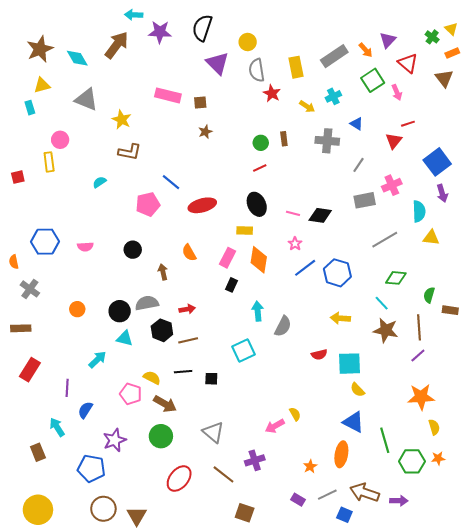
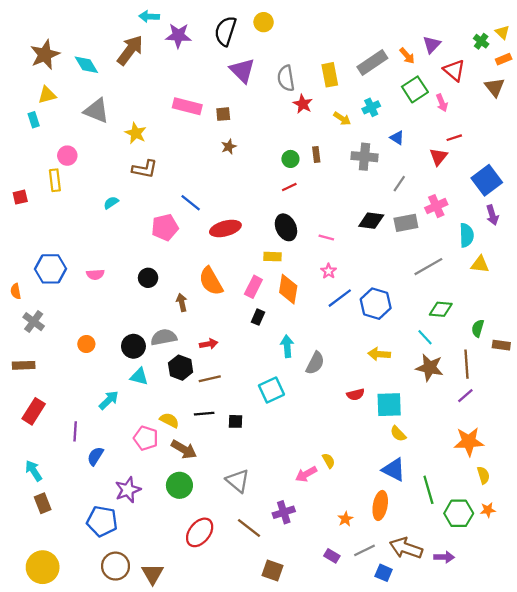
yellow circle: (248, 42) -> (264, 22), moved
black diamond: (320, 215) -> (371, 221), moved
orange semicircle: (189, 253) -> (211, 281), size x1.5
cyan arrow: (57, 427) -> (34, 471), moved

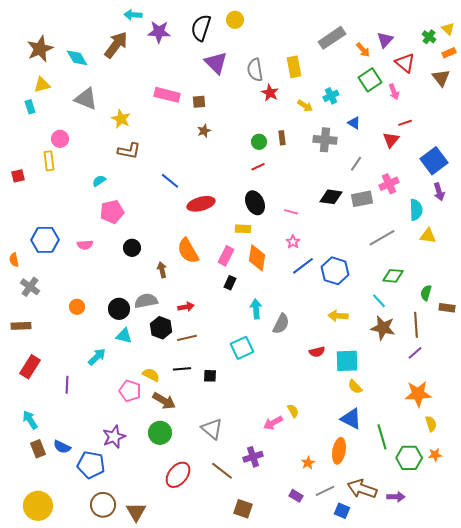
gray rectangle: (372, 63) -> (332, 38), moved
pink pentagon: (165, 227) -> (112, 212), moved
blue semicircle: (95, 456) -> (62, 447), moved, turned -96

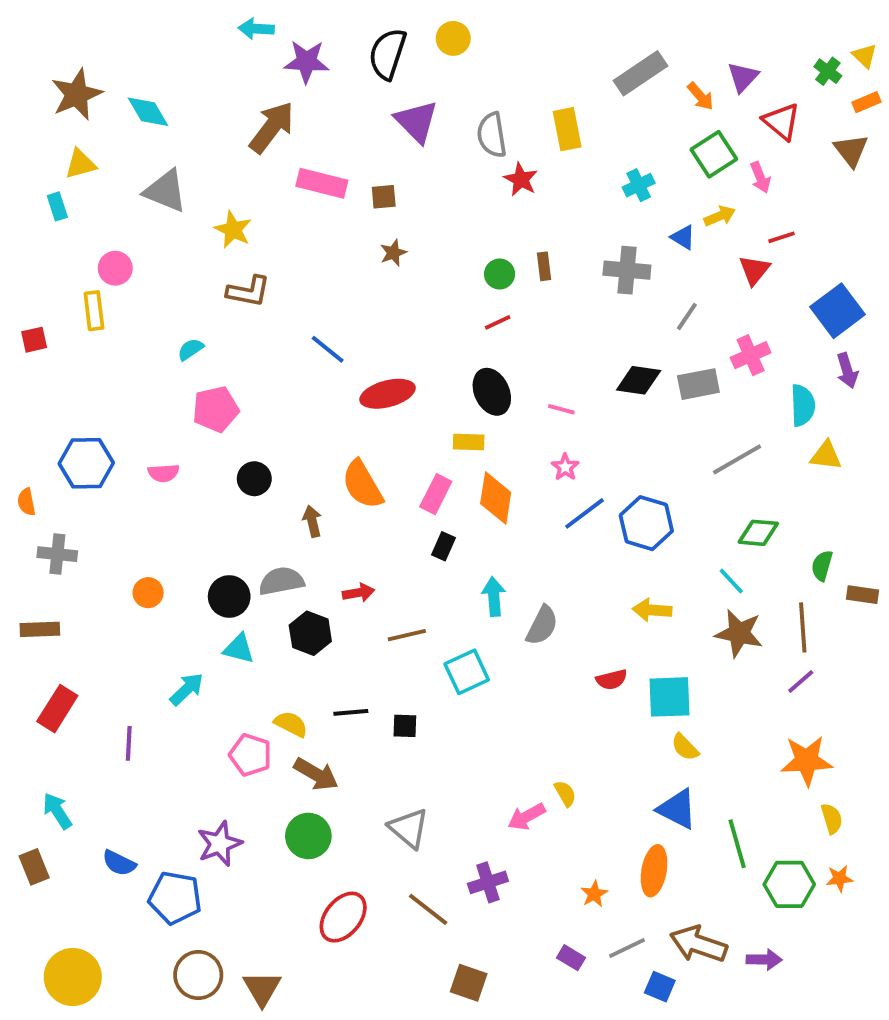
brown arrow: (116, 45) -> (272, 127), moved
yellow arrow: (305, 106) -> (720, 216), moved, turned -56
gray cross: (30, 287) -> (57, 554), turned -30
brown line: (187, 338) -> (407, 635), moved
brown rectangle: (38, 449) -> (34, 867), moved

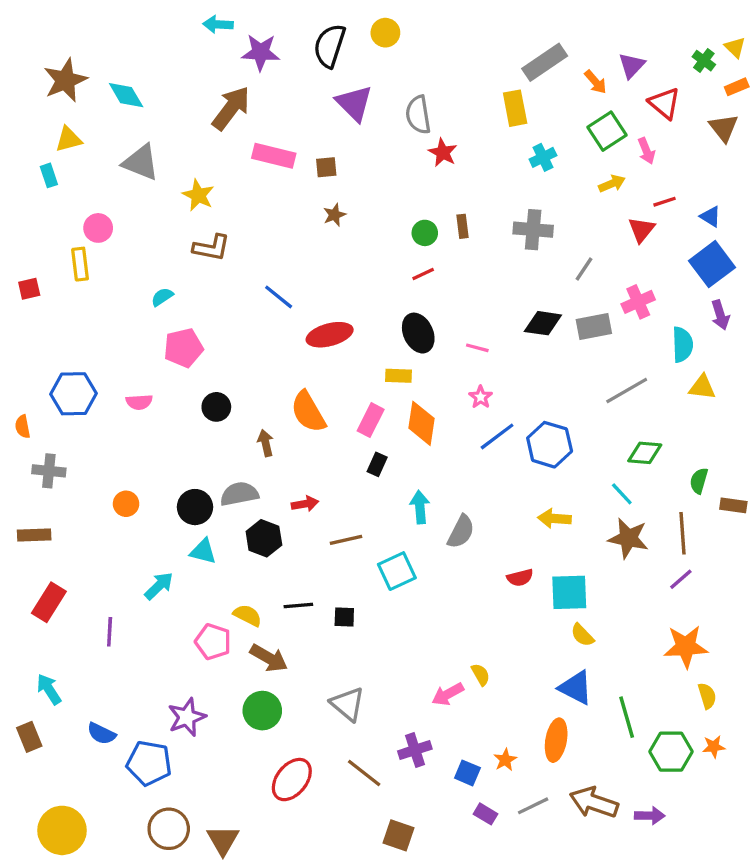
yellow rectangle: (567, 129) -> (515, 108), moved
blue triangle: (683, 237) -> (710, 216), moved
blue square: (660, 987) -> (467, 773), moved

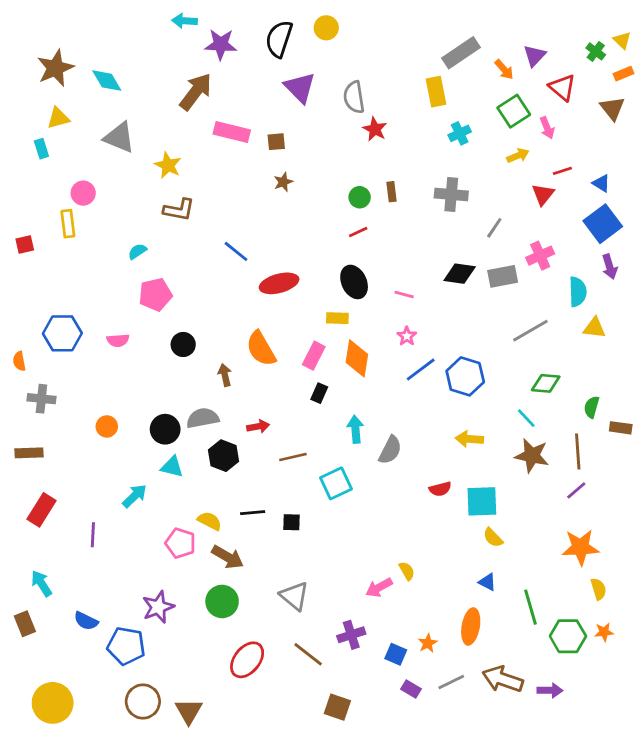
blue triangle: (576, 688) -> (487, 582), size x0.6

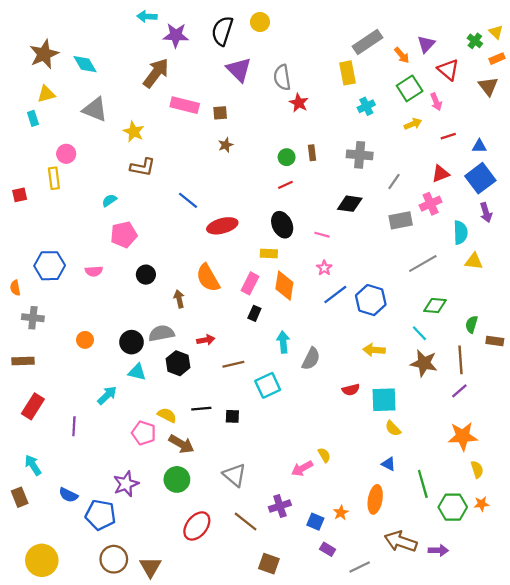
blue triangle: (601, 183) -> (479, 146), turned -32
red triangle: (543, 194) -> (441, 174), moved, turned 30
black diamond: (460, 274) -> (350, 204), moved
gray line: (451, 682) -> (360, 567), moved

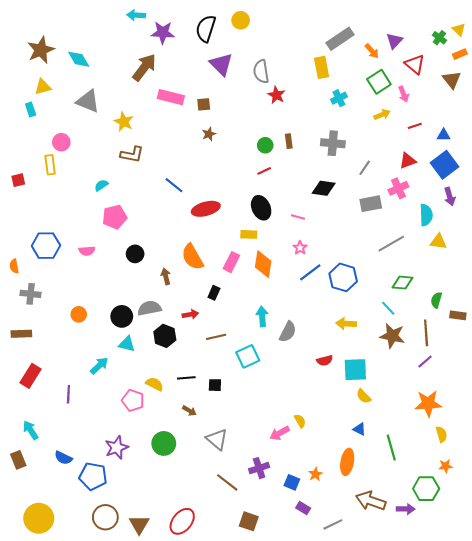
black rectangle: (254, 313) -> (214, 293), moved
brown arrow: (181, 444) -> (189, 411), moved, size x0.6
green hexagon: (453, 507) -> (426, 489), moved
red ellipse: (197, 526) -> (182, 521), moved

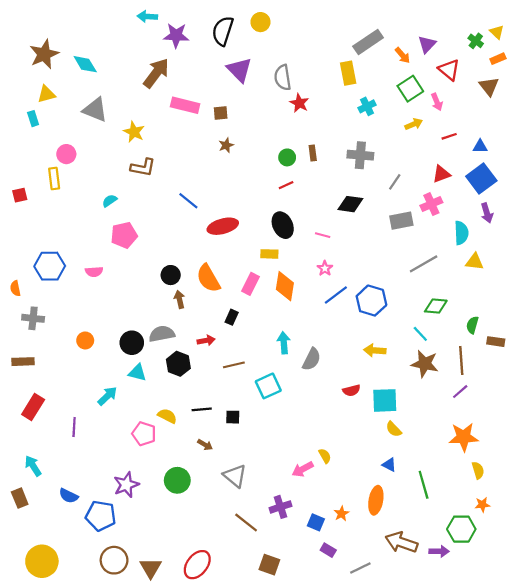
black circle: (135, 254) -> (171, 275), moved

